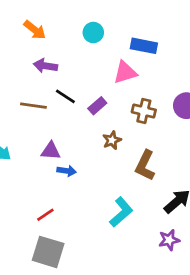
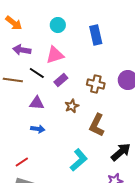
blue rectangle: (144, 46) -> (96, 35), turned 66
pink triangle: (125, 72) -> (55, 55), moved
purple triangle: (51, 151) -> (37, 103), moved

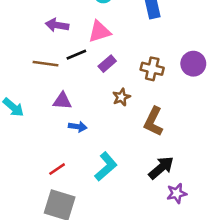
black line: (37, 73) -> (76, 55), turned -56
purple triangle: (37, 103) -> (62, 101), moved
black arrow: (121, 152) -> (161, 168), moved
cyan L-shape: (79, 160) -> (106, 166), moved

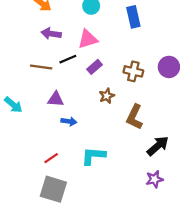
cyan L-shape: (106, 166) -> (93, 156), turned -135
black arrow: (161, 168) -> (158, 146), moved

